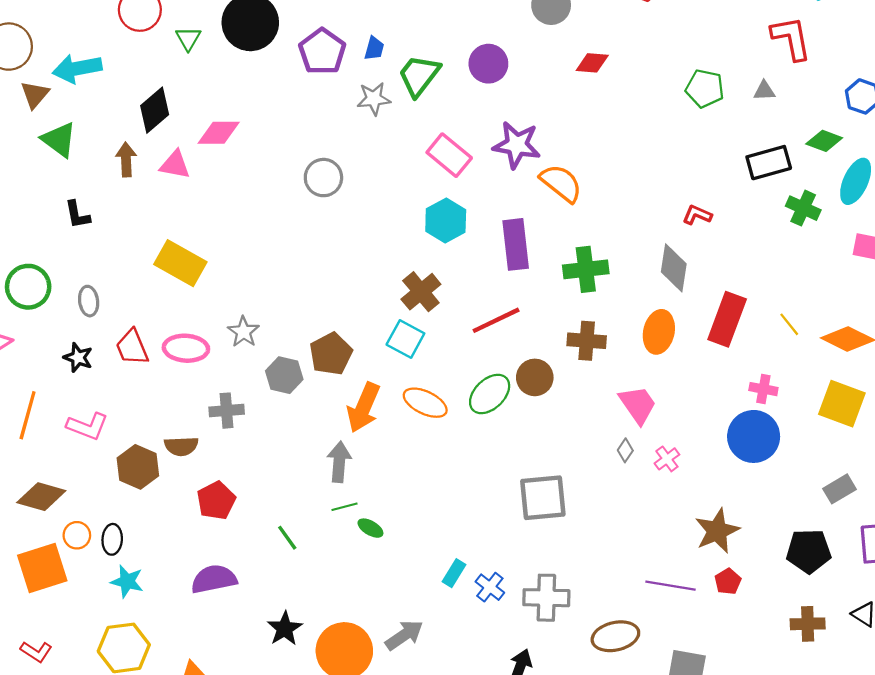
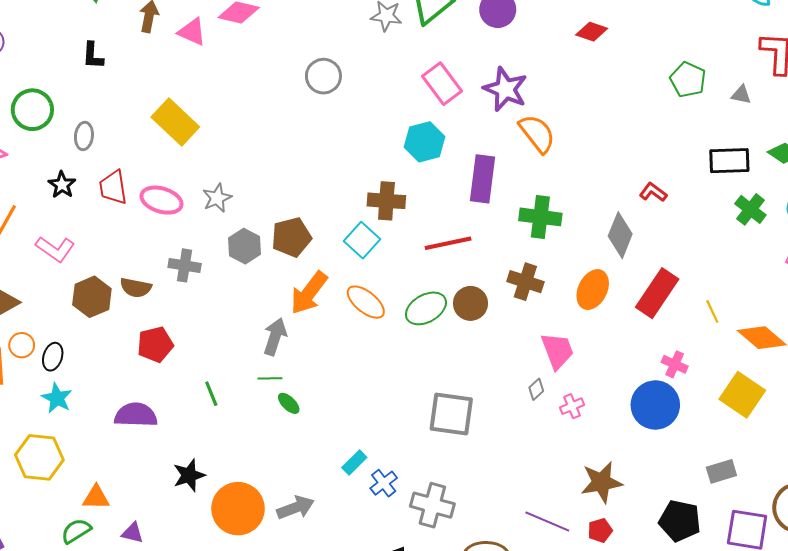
brown cross: (421, 292) -> (386, 201), turned 30

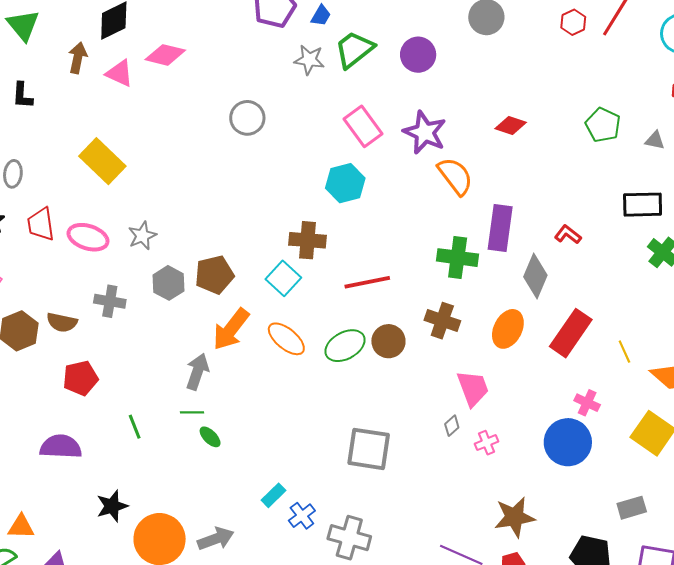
red diamond: (592, 32) -> (511, 125), moved
purple rectangle: (482, 179) -> (500, 228), moved

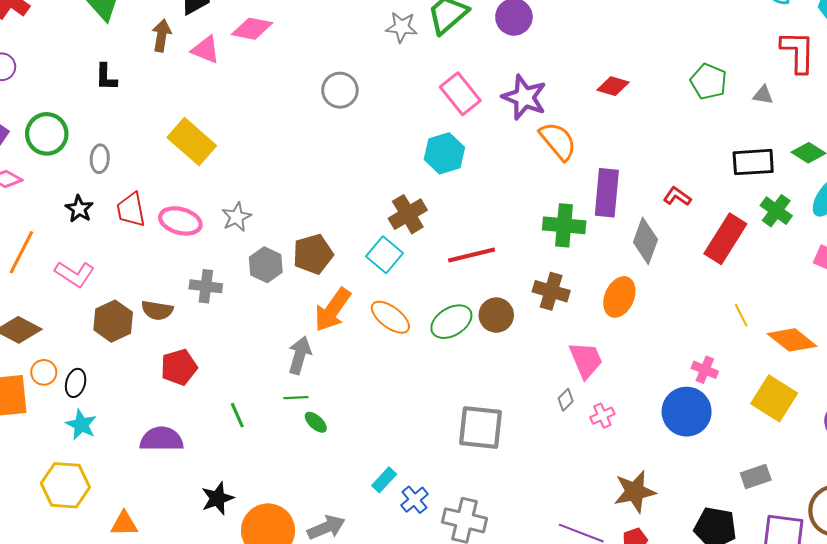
brown cross: (307, 240) -> (408, 214), turned -33
red rectangle: (571, 333) -> (725, 239), moved

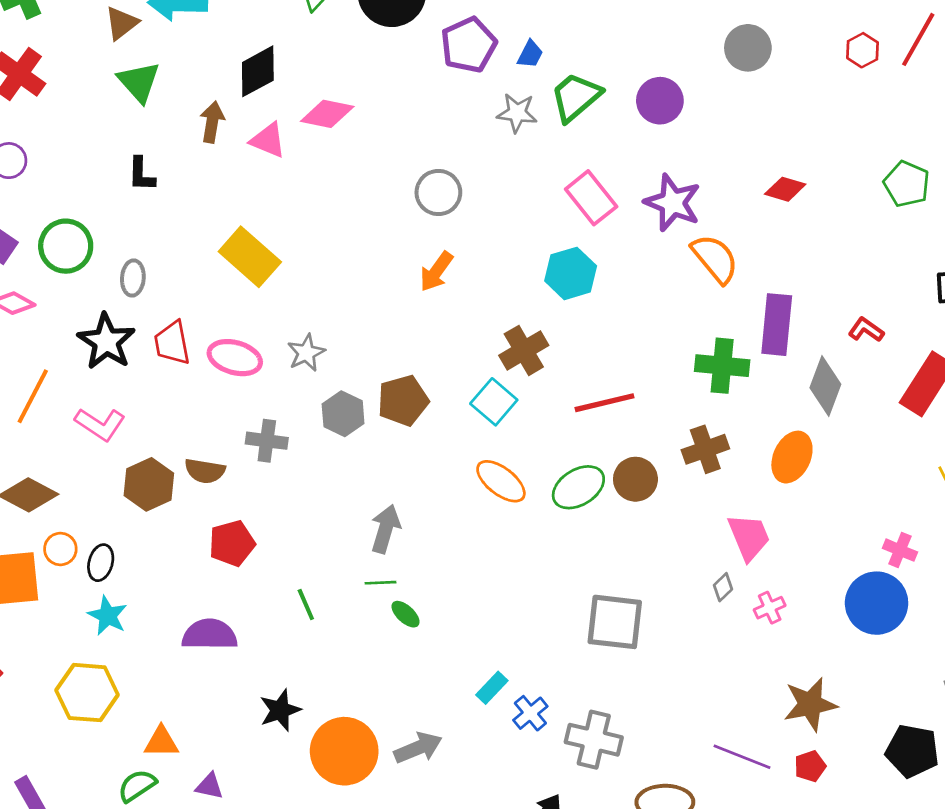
black star: (79, 209) -> (106, 341), size x1.6
brown cross: (551, 291) -> (705, 449), turned -36
orange arrow: (333, 310) -> (436, 271), moved, size x0.7

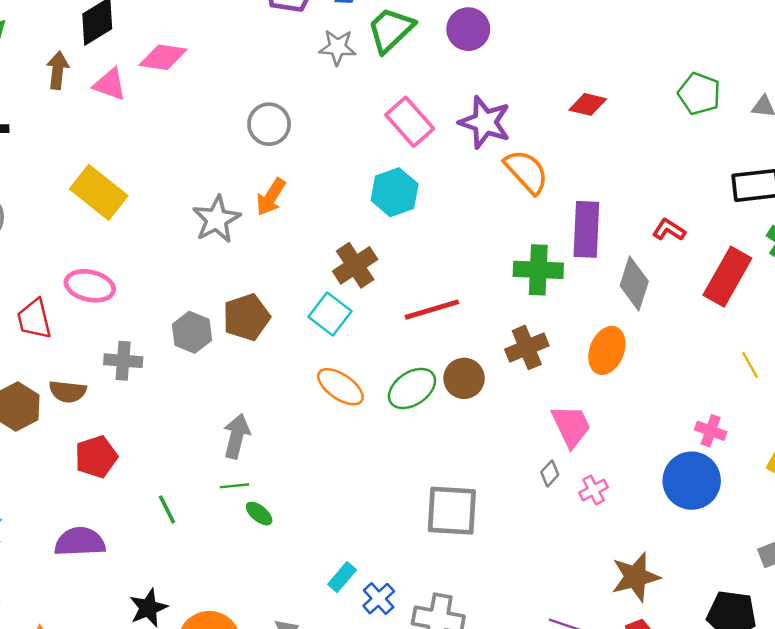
red trapezoid: (172, 343) -> (34, 319), moved
gray star: (306, 353) -> (216, 219), moved, size x1.4

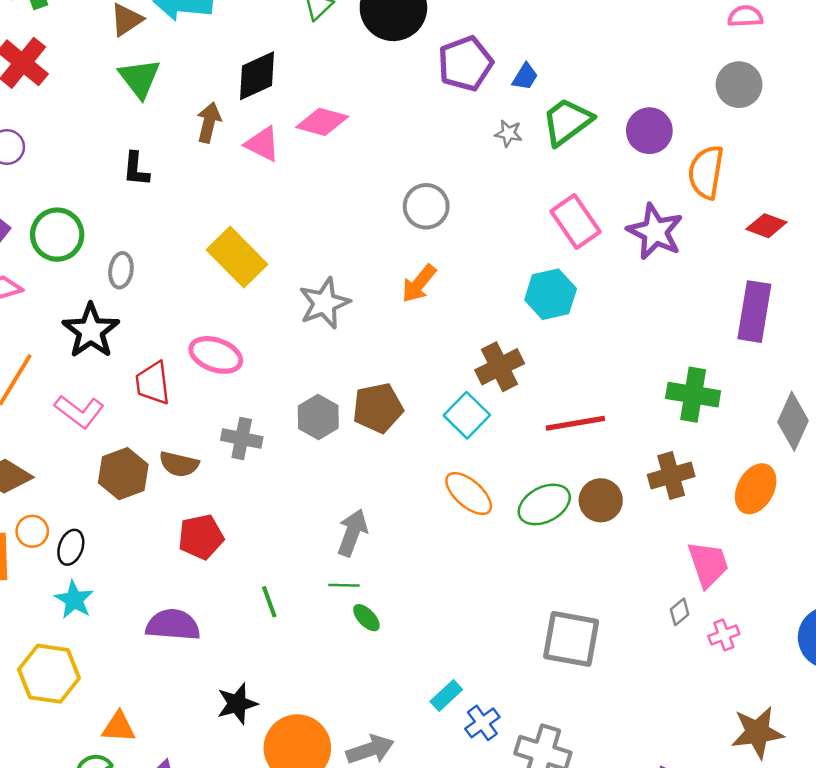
gray star: (337, 47) -> (508, 133), size x0.7
orange semicircle: (526, 172) -> (706, 172), moved, turned -135
gray star: (216, 219) -> (324, 303), moved
purple rectangle: (586, 229) -> (754, 312), moved

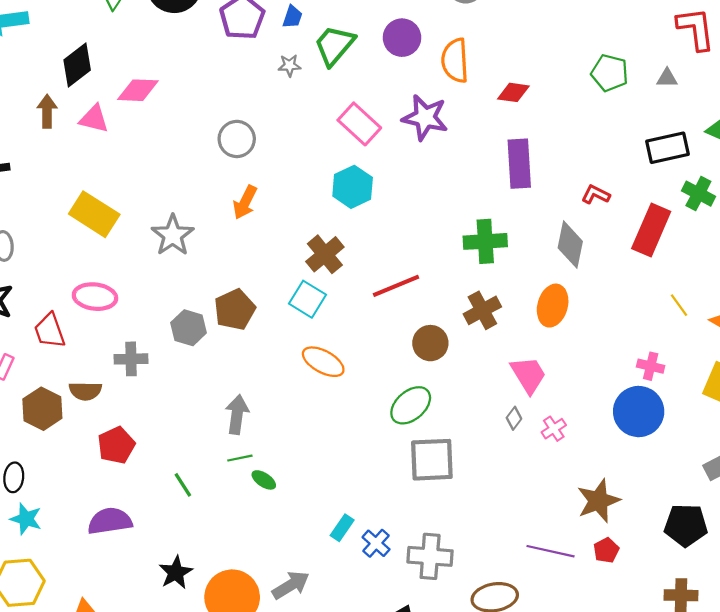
green ellipse: (544, 504) -> (411, 405), moved

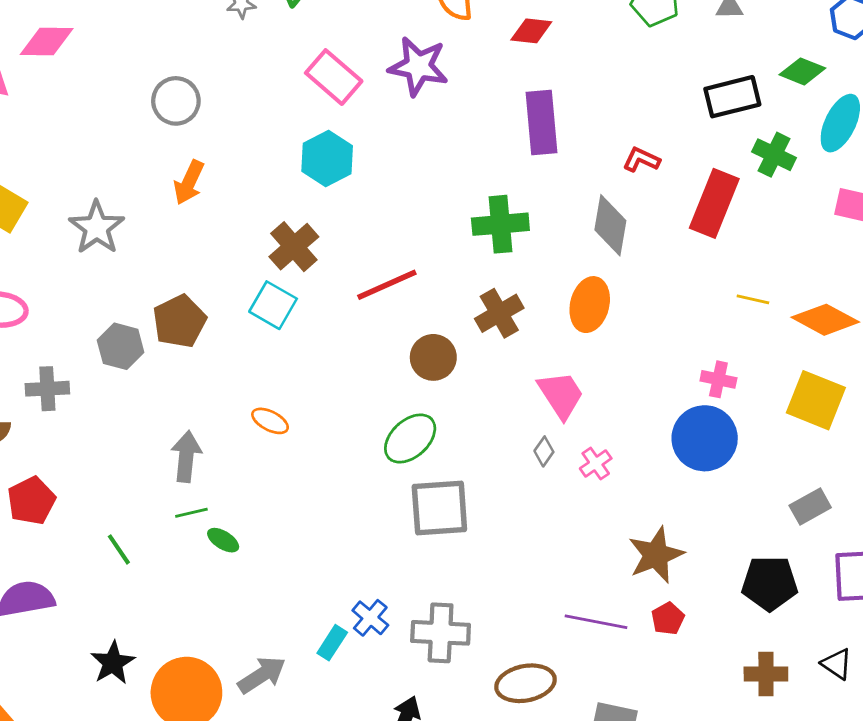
yellow line: (679, 305) -> (753, 299), turned -40
orange ellipse: (323, 362) -> (270, 421), moved, size x0.7
cyan rectangle: (342, 528) -> (332, 643), moved

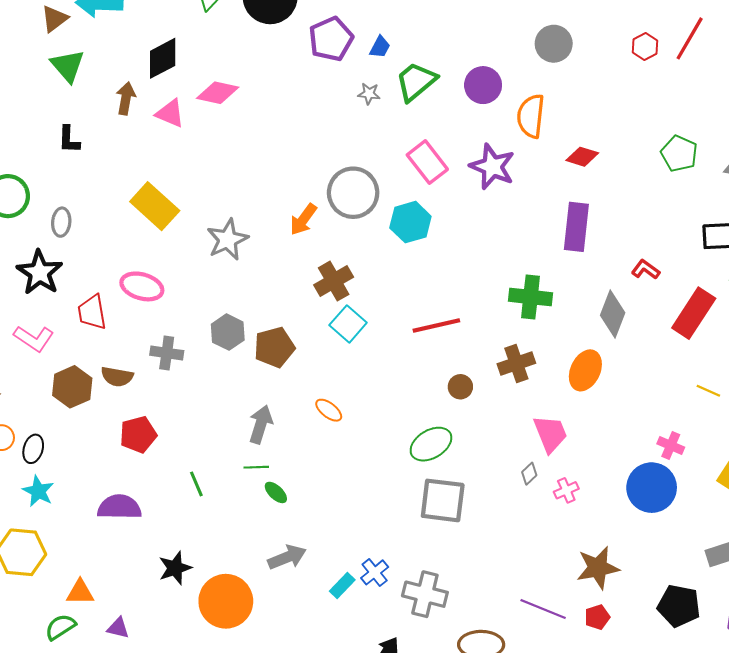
gray circle: (176, 101) -> (353, 193), moved, size x1.4
brown cross: (294, 247) -> (334, 281), moved
brown pentagon: (179, 321) -> (274, 347), moved
brown circle: (433, 357) -> (460, 387), size x0.7
gray arrow: (262, 675) -> (287, 557), moved

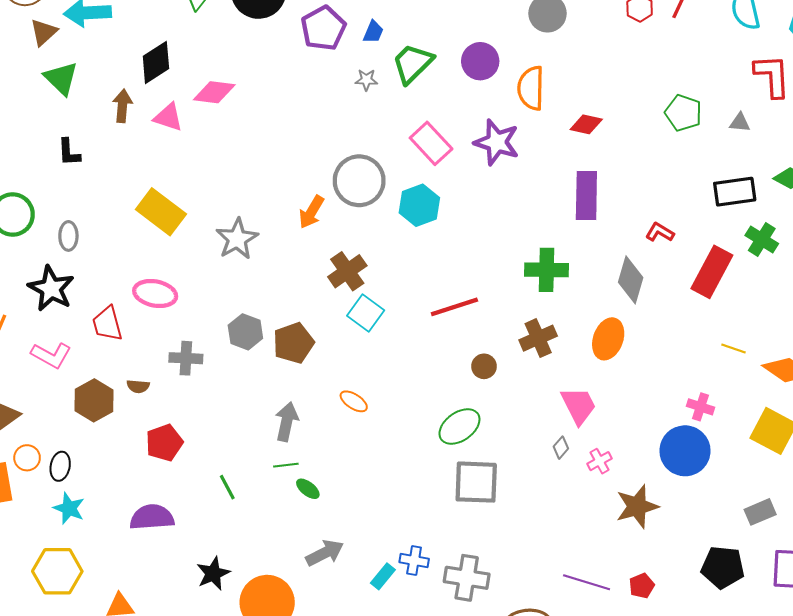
brown semicircle: (117, 377) -> (138, 386), size x0.7
brown star: (598, 568) -> (637, 506), moved
blue cross: (375, 572) -> (414, 560), turned -36

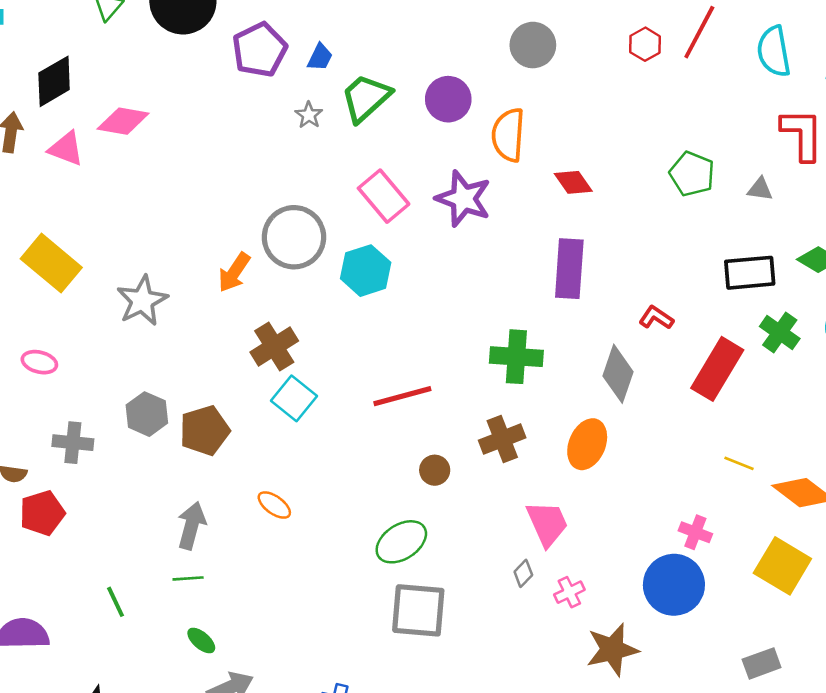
gray star: (366, 80) -> (309, 115), turned 30
red diamond: (586, 124) -> (573, 182), turned 40
pink ellipse: (155, 294) -> (39, 362), size x0.7
red pentagon: (164, 443) -> (42, 513), moved
green ellipse: (308, 489) -> (201, 640), moved

